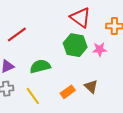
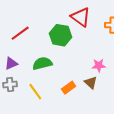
green hexagon: (75, 45) -> (60, 35), moved
pink star: (100, 49) -> (99, 65), moved

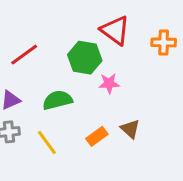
pink star: (99, 65) -> (109, 83), moved

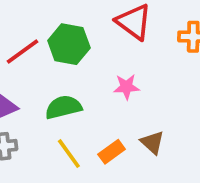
green hexagon: (85, 58) -> (69, 44), moved
yellow line: (47, 142) -> (69, 154), moved

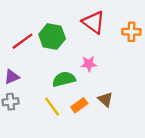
green semicircle: (63, 107) -> (64, 79), moved

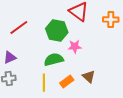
green hexagon: (52, 36) -> (57, 31), moved
yellow line: (52, 106) -> (44, 83), turned 36

